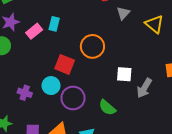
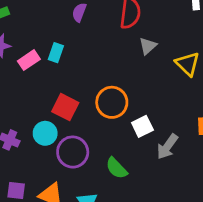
orange circle: (92, 46) -> (112, 102), moved
white square: (124, 74) -> (142, 126), turned -35

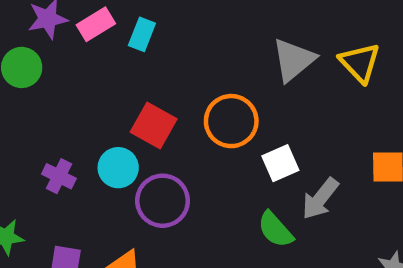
gray triangle: (148, 46) -> (293, 60), moved, size x1.5
pink rectangle: (29, 60) -> (96, 24), moved
green semicircle: (117, 168) -> (275, 230), moved

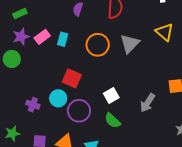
yellow triangle: (360, 63) -> (165, 32), moved
orange circle: (231, 121) -> (98, 45), moved
white square: (280, 163) -> (111, 95), moved
green semicircle: (275, 230) -> (113, 121), moved

